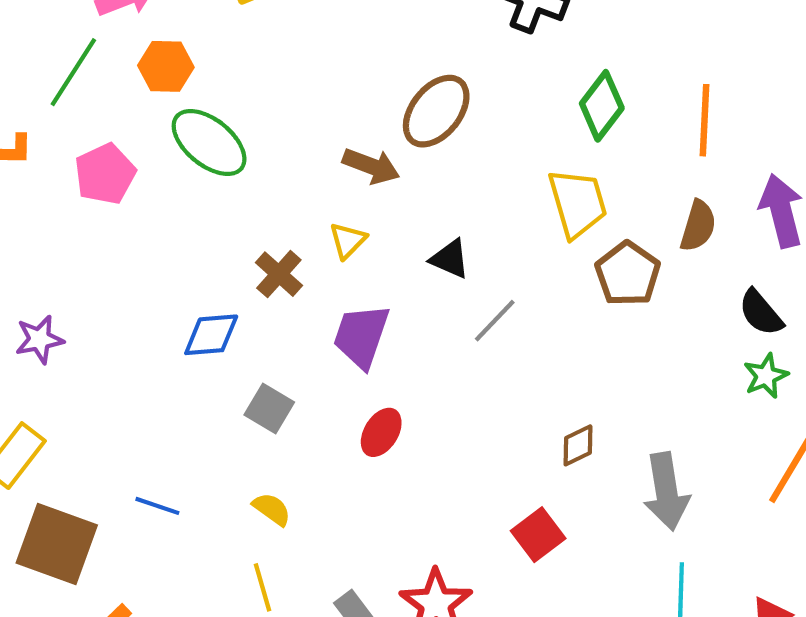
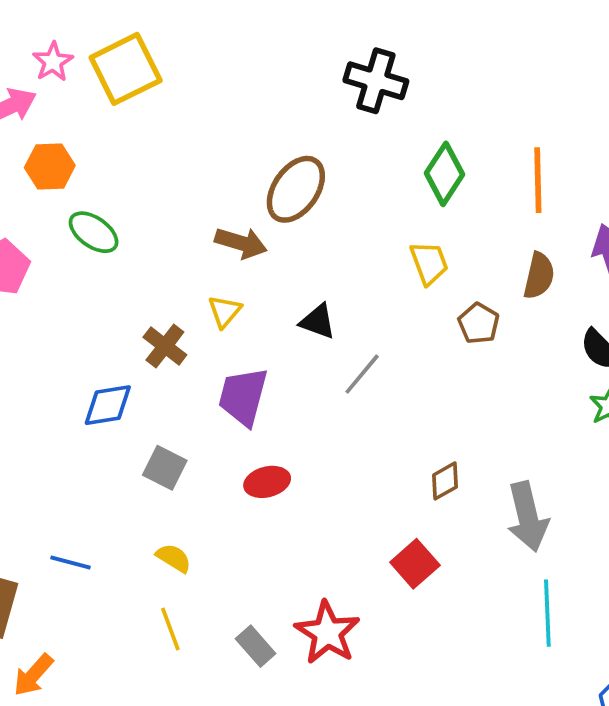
green ellipse: (209, 142) -> (94, 232), size x0.7
yellow trapezoid: (578, 203) -> (429, 263), size x0.7
brown pentagon: (628, 274) -> (479, 323), size x0.7
red ellipse: (381, 432) -> (267, 482), turned 48

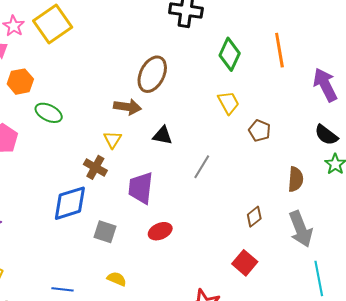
brown semicircle: (539, 276) -> (296, 179), moved
yellow triangle: (225, 311) -> (113, 140), moved
black triangle: (318, 321) -> (162, 135), moved
blue diamond: (108, 405) -> (70, 203), size x1.4

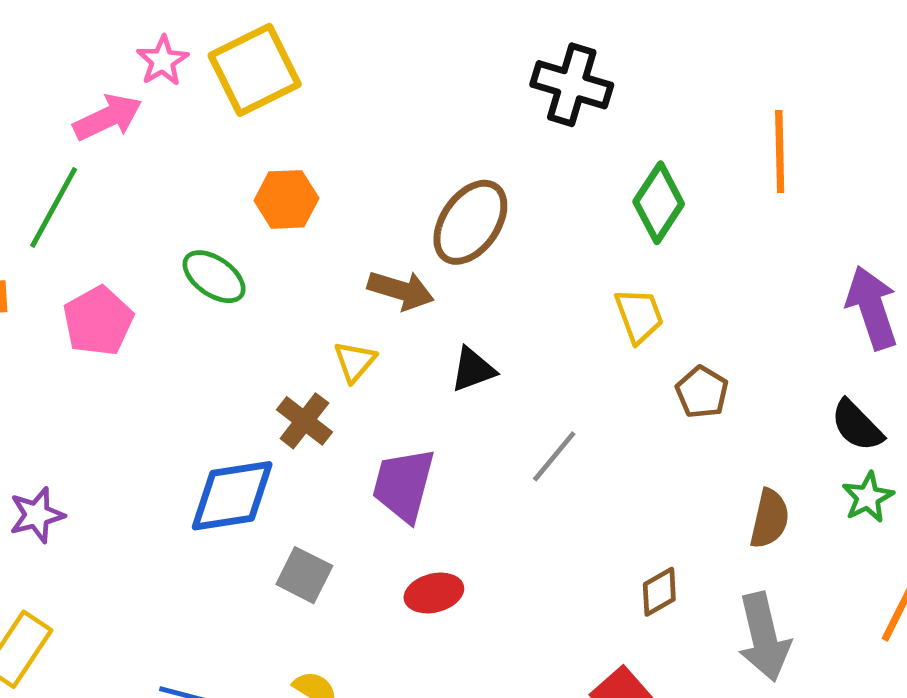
orange line: (279, 50) -> (780, 152), moved
orange hexagon: (20, 82) -> (286, 199), moved
black triangle: (162, 135) -> (473, 369), turned -40

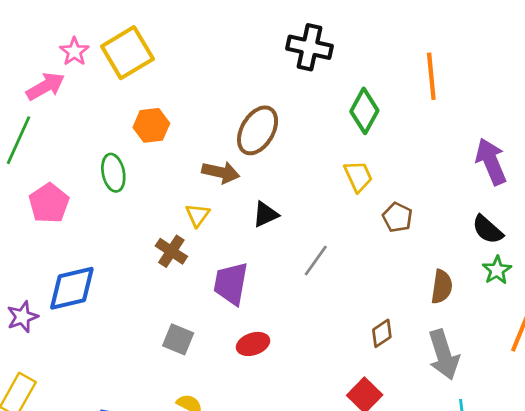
green ellipse: (214, 277) -> (113, 173), turned 48
blue diamond: (232, 496) -> (72, 288), moved

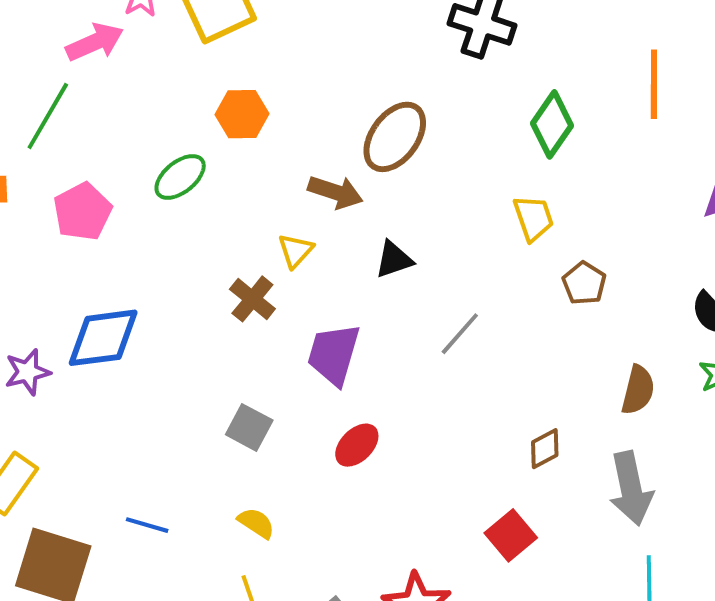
green ellipse: (113, 173) -> (180, 177), turned 57
red ellipse: (253, 344) -> (357, 445), turned -32

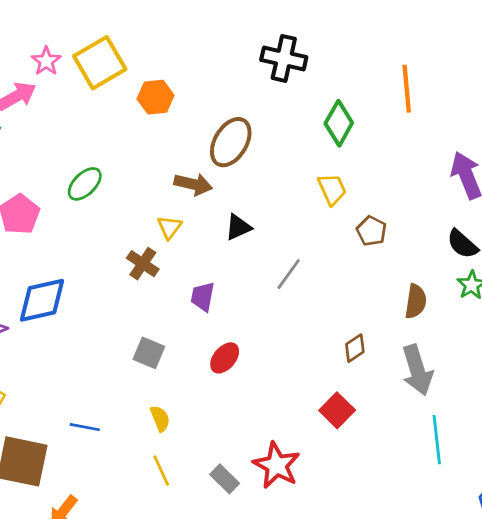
orange hexagon: (242, 114) -> (156, 97), moved
purple trapezoid: (334, 354) -> (203, 297), size x0.7
yellow semicircle: (256, 523) -> (160, 418), turned 40

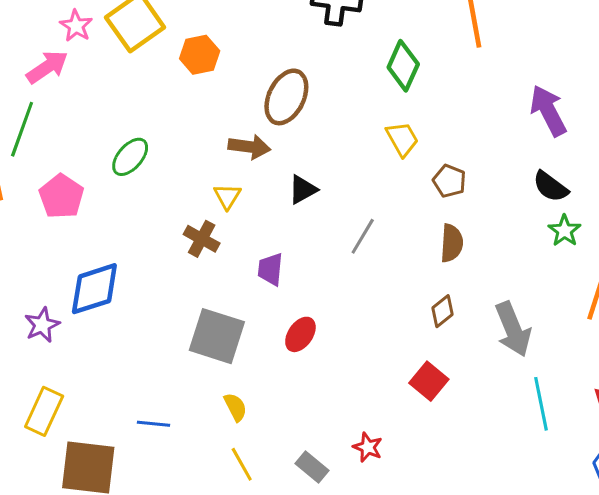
brown semicircle: (416, 301) -> (452, 243), moved
gray square: (149, 353) -> (217, 336), size x1.6
red star: (277, 465) -> (368, 447), size x0.6

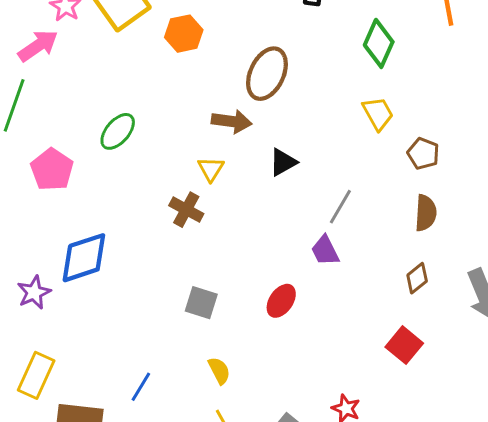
purple trapezoid: (270, 269) -> (325, 251), moved, turned -32
gray square: (217, 336) -> (201, 303), size x0.6
blue line: (153, 424) -> (141, 387), turned -64

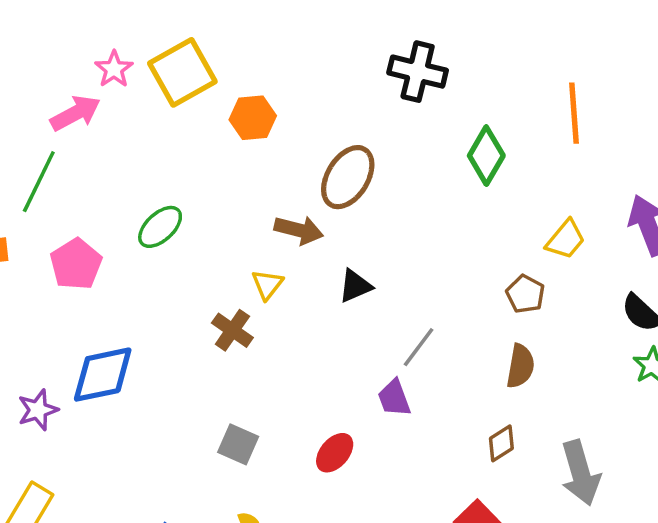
yellow trapezoid: (378, 113) -> (566, 240), moved, turned 63

